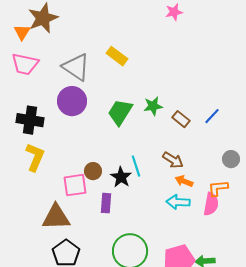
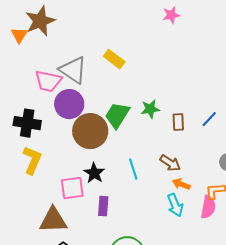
pink trapezoid: (25, 64) -> (48, 81), moved
brown rectangle: (181, 119) -> (178, 122), turned 48
brown circle: (93, 171) -> (90, 131), moved, size x2.0
black star: (121, 177) -> (94, 173), moved
cyan arrow: (178, 202) -> (175, 205), turned -115

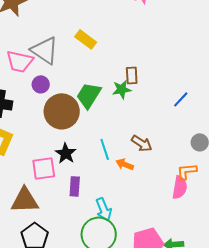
purple circle: (69, 104) -> (41, 84), size x0.6
brown rectangle: (178, 122) -> (132, 75), moved
orange arrow: (181, 184) -> (125, 164), moved
cyan arrow: (175, 205) -> (104, 209), moved

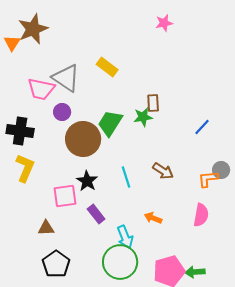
orange arrow: (125, 164) -> (153, 218), moved
orange L-shape: (187, 171) -> (208, 179), moved
purple rectangle: (75, 186) -> (96, 214), turned -42
brown triangle: (25, 200) -> (46, 228), size x0.6

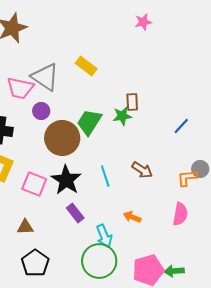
black star: (87, 181) -> (66, 180), size x1.4
pink square: (65, 196) -> (34, 184), moved, turned 30

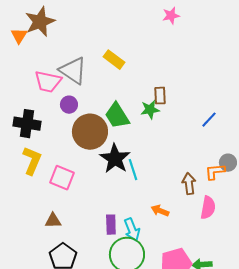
green trapezoid: (89, 122) -> (117, 116), turned -64
brown arrow: (142, 170) -> (189, 184), moved, turned -130
black star: (66, 180) -> (115, 159), moved
purple rectangle: (75, 213) -> (111, 225), moved, turned 36

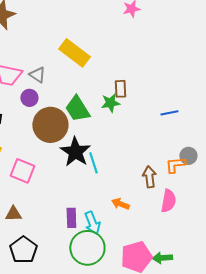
yellow rectangle: (114, 60) -> (74, 53), size x1.4
gray triangle: (73, 71) -> (37, 75), moved, size x0.6
blue line: (209, 120) -> (169, 113), turned 36

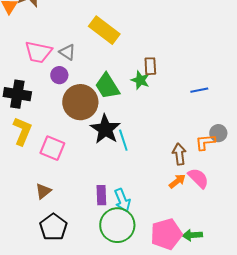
green star: (110, 103) -> (140, 80), turned 30
pink semicircle: (168, 201) -> (198, 178), turned -55
orange arrow: (120, 204) -> (177, 181), moved, turned 120
brown triangle: (13, 214) -> (43, 191), turned -36

